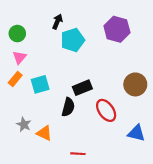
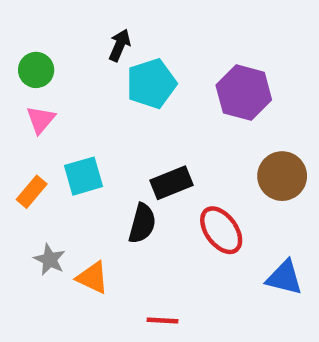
purple hexagon: (117, 29) -> (244, 93), moved
orange rectangle: (15, 79) -> (32, 192), moved

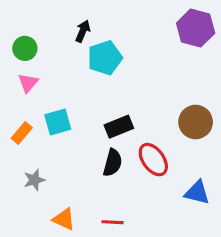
purple hexagon: (244, 93) -> (196, 28), moved
black semicircle: (142, 223) -> (113, 163), moved
gray star: (50, 260) -> (34, 180), turned 30
orange triangle: (93, 278) -> (64, 219), moved

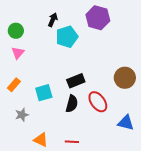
purple hexagon: (196, 28) -> (98, 18), moved
cyan square: (58, 122) -> (44, 93), moved

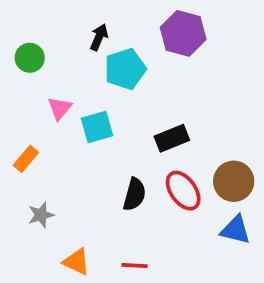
pink triangle: (18, 53) -> (60, 108), moved
brown circle: (125, 78) -> (234, 181), moved
black rectangle: (76, 81) -> (172, 138), moved
cyan square: (44, 93) -> (97, 127), moved

